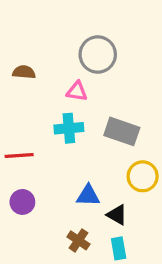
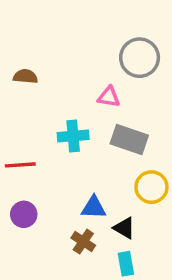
gray circle: (98, 54) -> (140, 58), moved
pink triangle: (77, 91) -> (109, 97), moved
brown cross: (78, 240) -> (83, 242), moved

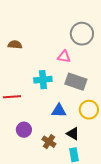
blue triangle: (94, 208) -> (59, 111), moved
purple circle: (24, 214) -> (24, 130), moved

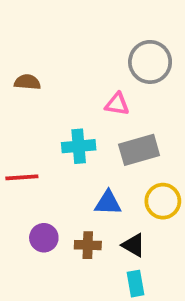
gray rectangle: (76, 82) -> (139, 150), turned -35
brown cross: (49, 142) -> (88, 245), moved, turned -32

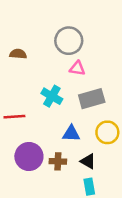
gray circle: (150, 62) -> (69, 41), moved
cyan cross: (79, 146) -> (52, 96), turned 35
purple circle: (44, 238) -> (29, 156), size x1.5

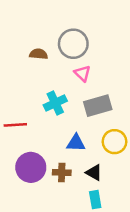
brown semicircle: (18, 54) -> (39, 54), moved
pink triangle: (77, 68) -> (82, 73), turned 35
cyan cross: (52, 96) -> (55, 103), turned 35

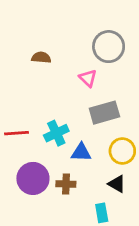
gray circle: (73, 44) -> (109, 47), moved
cyan cross: (55, 103) -> (56, 133), moved
black triangle: (94, 173) -> (117, 184), moved

